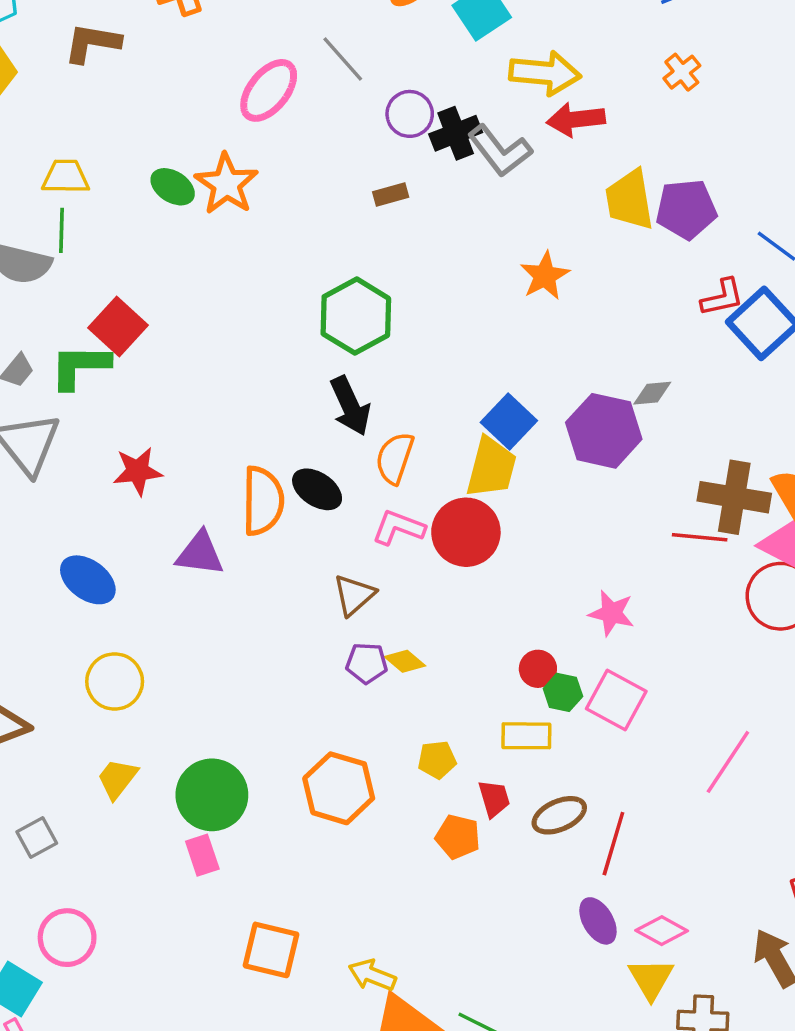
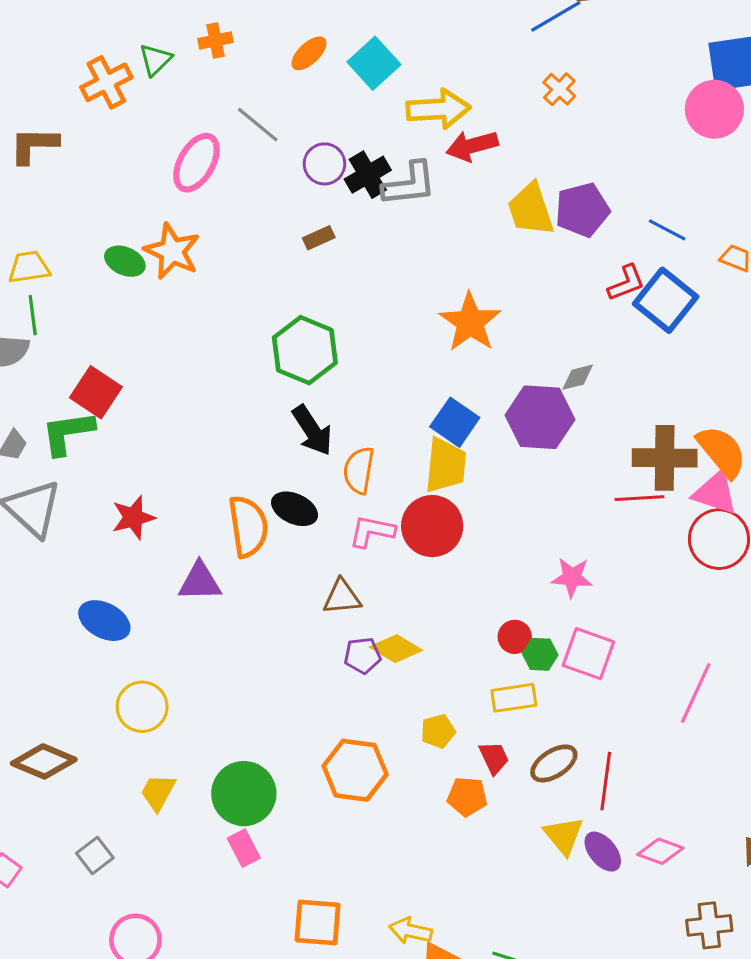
gray L-shape: (500, 151) -> (409, 184), turned -50
orange star: (545, 276) -> (470, 322), moved, size x1.4
brown triangle: (354, 595) -> (342, 597), turned 45
yellow diamond: (405, 661) -> (396, 649), size x1.4
yellow triangle: (651, 979) -> (564, 836), moved

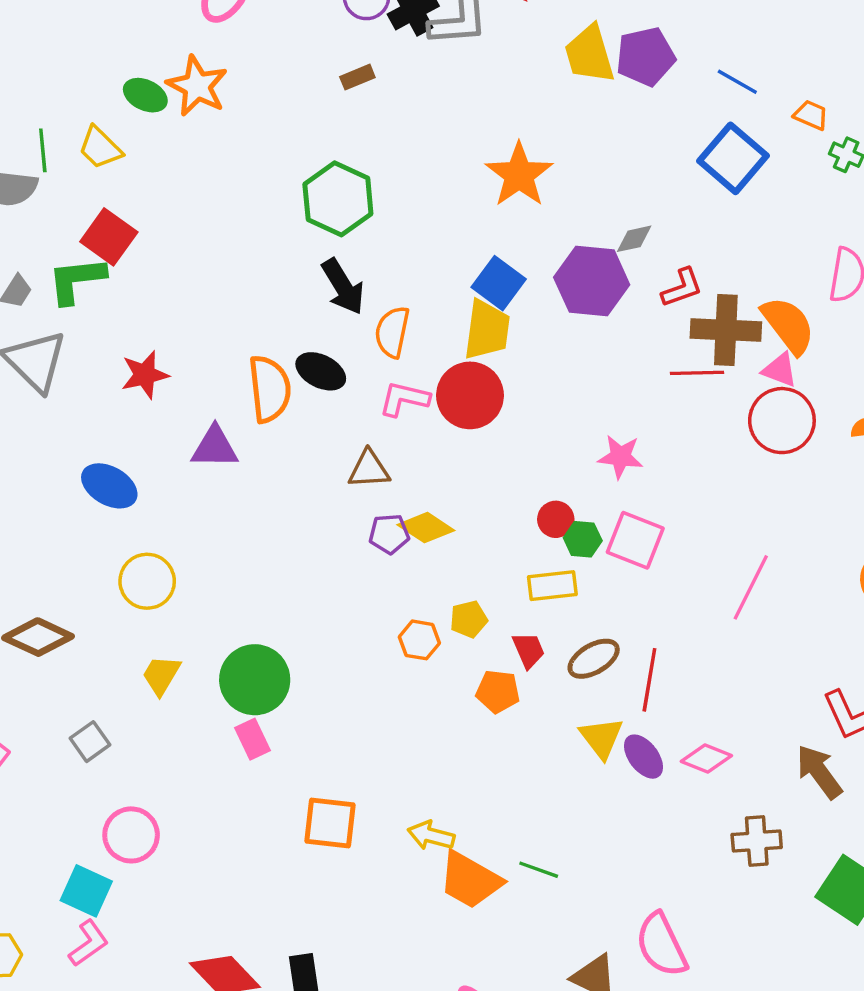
yellow trapezoid: (29, 267) -> (100, 148), moved, turned -129
red L-shape: (626, 283) -> (682, 288), moved
pink triangle: (715, 493) -> (780, 370), size x0.7
orange hexagon: (355, 770) -> (419, 640), moved, size x0.6

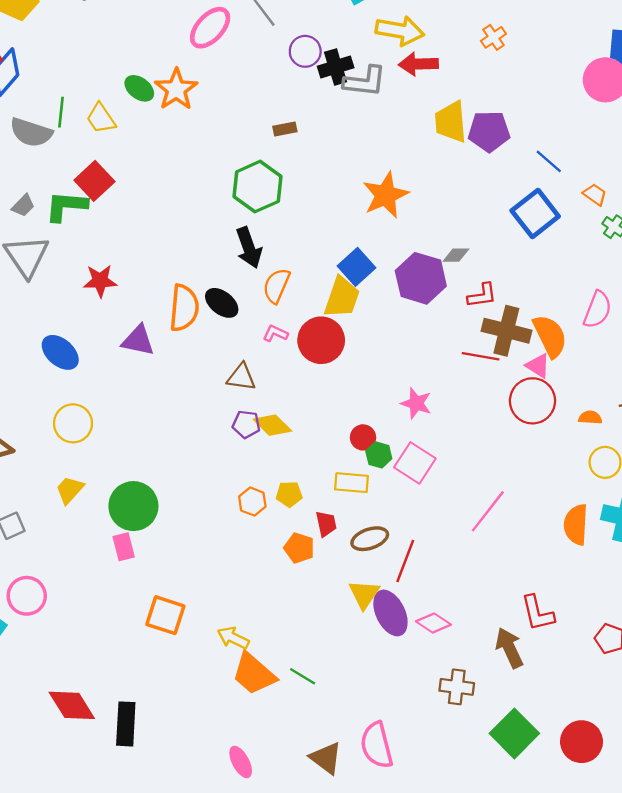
brown rectangle: (357, 77) -> (285, 129), moved
pink L-shape: (404, 399) -> (275, 333), size x0.7
purple ellipse: (643, 757) -> (390, 613), size x1.4

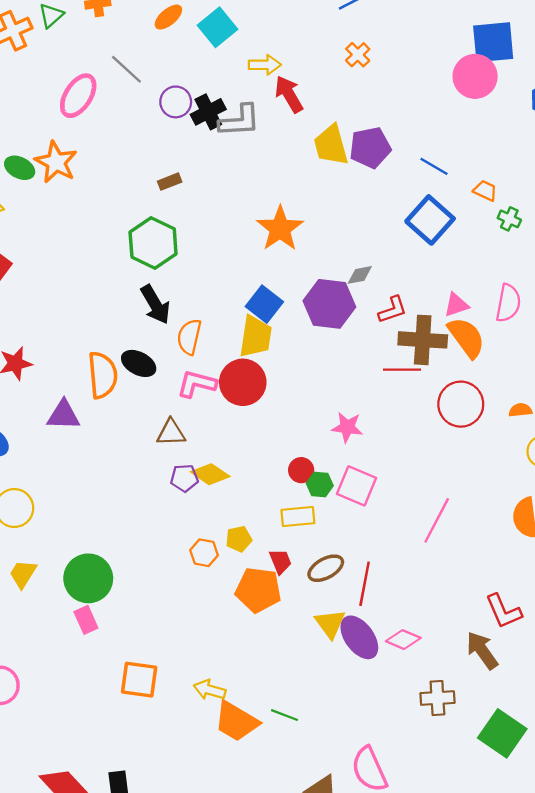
yellow arrow: (400, 31) -> (265, 65), size x0.7
red arrow: (418, 64) -> (289, 94), turned 72
pink L-shape: (275, 333) -> (197, 384), size x1.6
pink triangle: (538, 366) -> (456, 305), moved, turned -40
orange pentagon: (299, 548) -> (258, 590), size x1.5

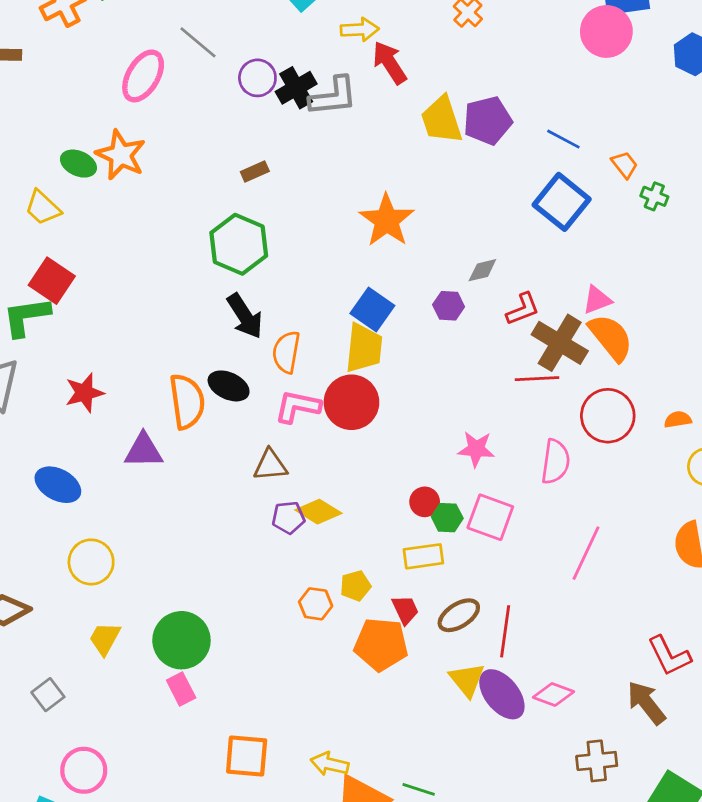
orange trapezoid: (485, 191) -> (625, 165), turned 30
pink semicircle: (508, 303) -> (555, 462), moved
purple hexagon: (329, 304) -> (449, 306), size x0.5
brown cross: (423, 340) -> (560, 343), turned 30

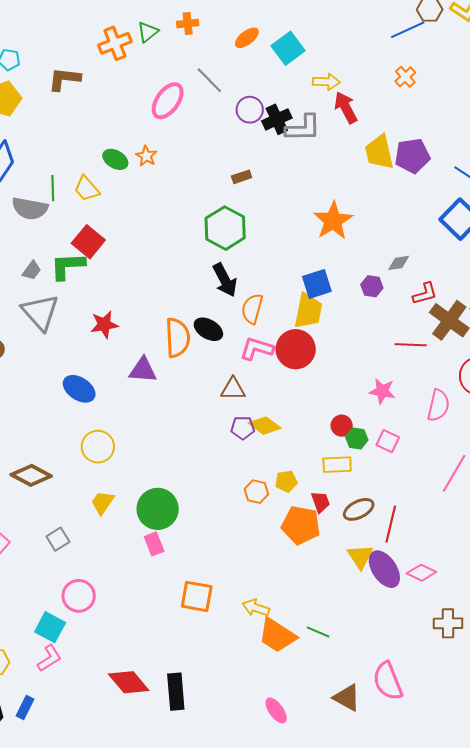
orange star: (121, 155) -> (146, 156), size x0.6
blue square: (372, 310) -> (317, 284), turned 32
red line: (537, 379) -> (411, 345), moved
pink square: (490, 517) -> (388, 441), size x0.7

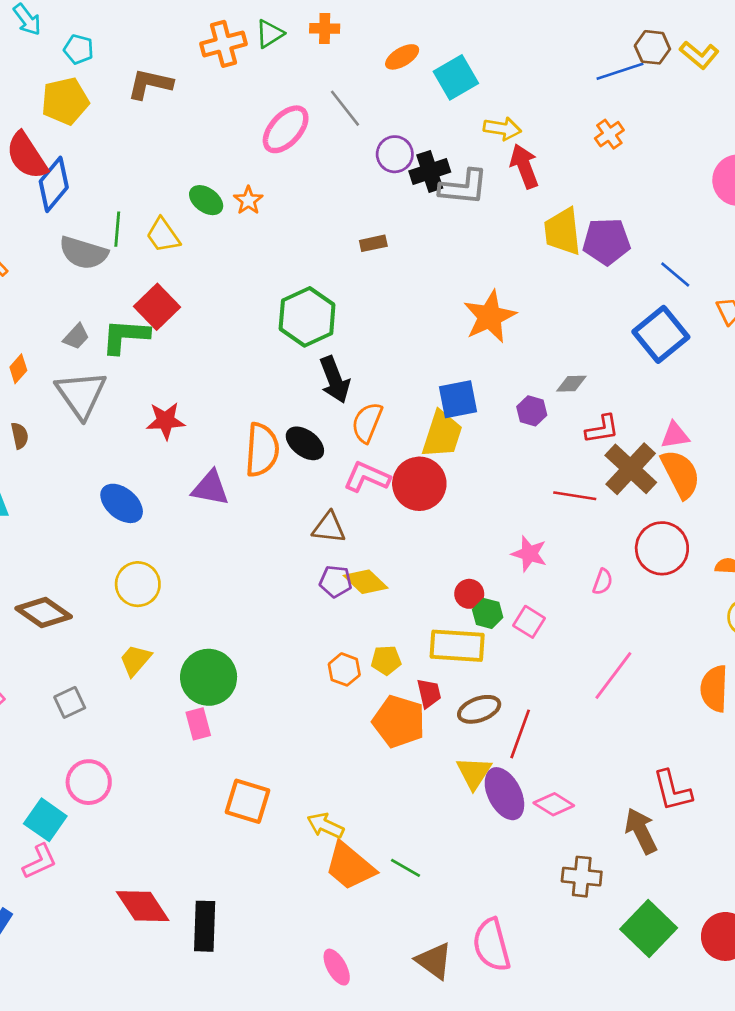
green hexagon: (225, 228) -> (307, 317), moved
pink semicircle: (438, 405) -> (603, 582), size x0.6
yellow rectangle: (337, 465) -> (457, 646), size x1.4

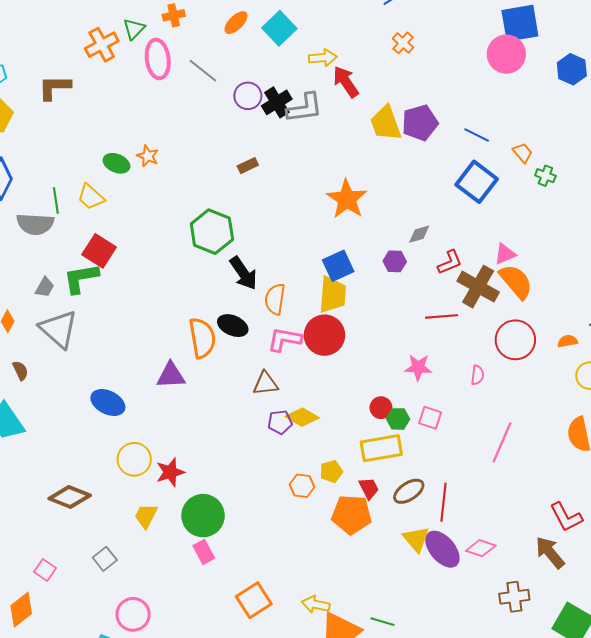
pink ellipse: (286, 129) -> (158, 59), moved, turned -36
red star: (166, 421) -> (170, 472), moved
orange square: (248, 801) -> (254, 600), turned -36

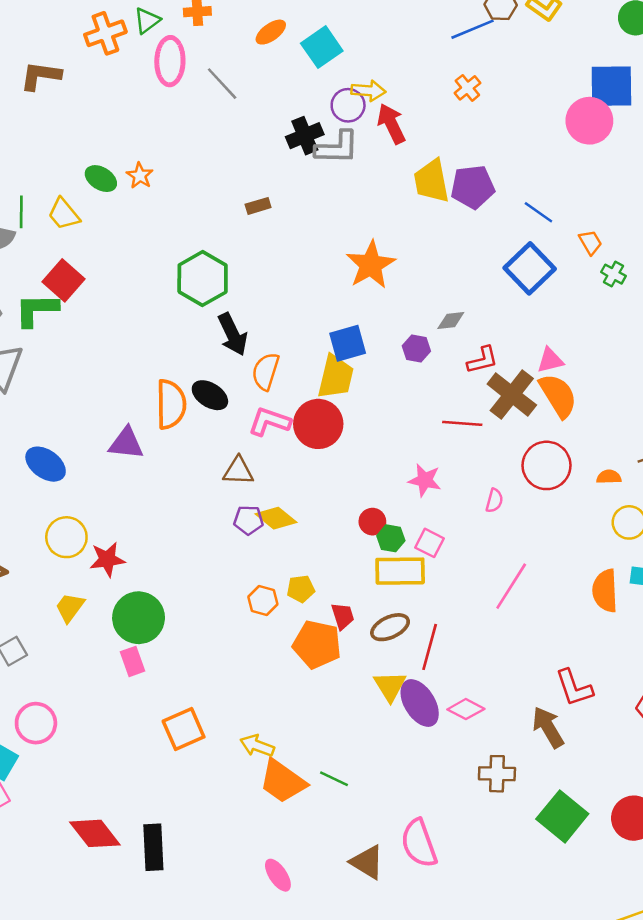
purple circle: (248, 96) -> (348, 105), moved
yellow rectangle: (381, 448) -> (400, 571), moved

